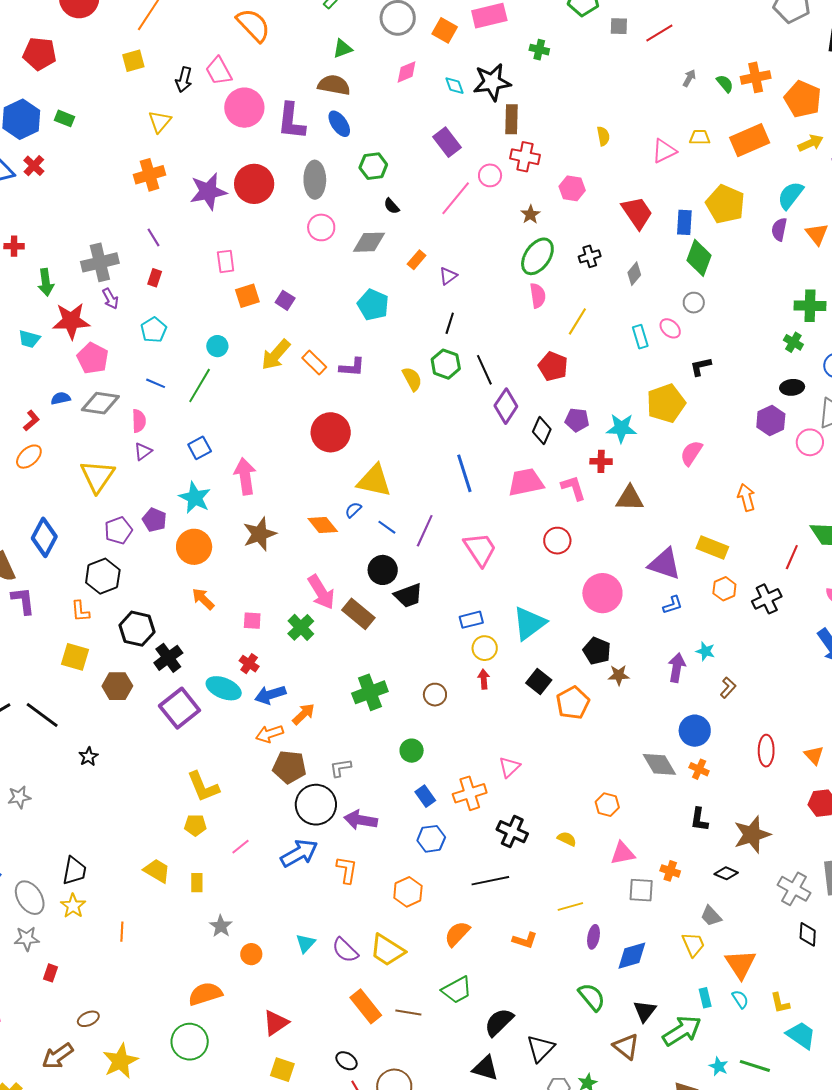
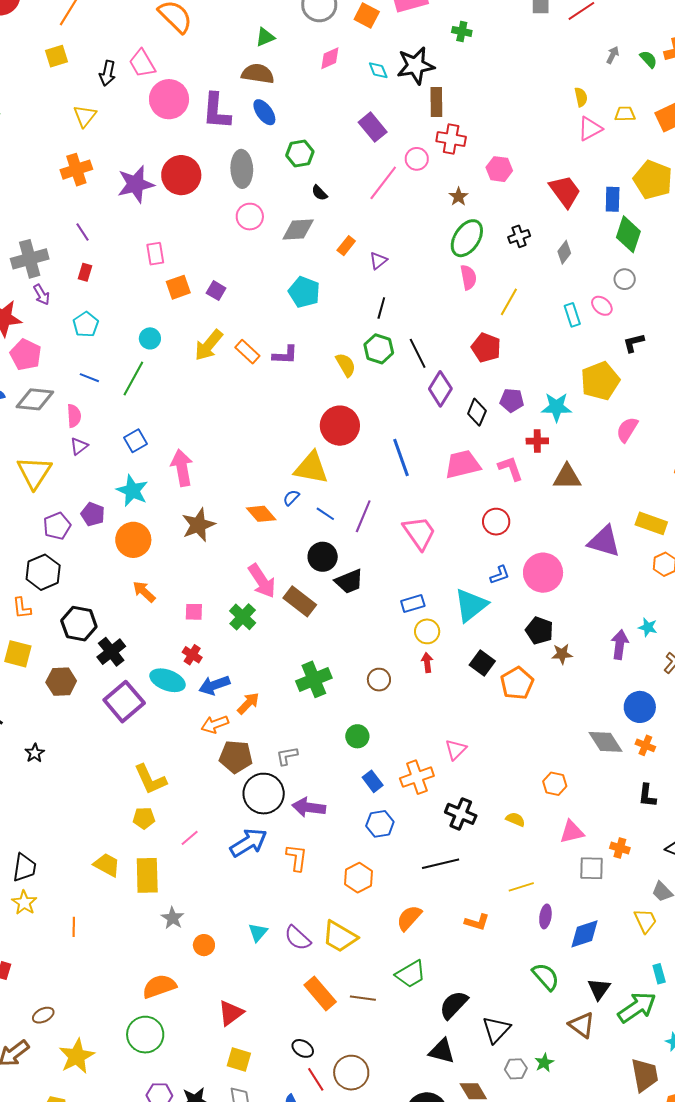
yellow semicircle: (603, 136) -> (581, 97), moved
red circle: (331, 432) -> (340, 426), moved
blue L-shape: (673, 605) -> (500, 575), moved
yellow rectangle: (197, 883) -> (147, 875), size x1.8

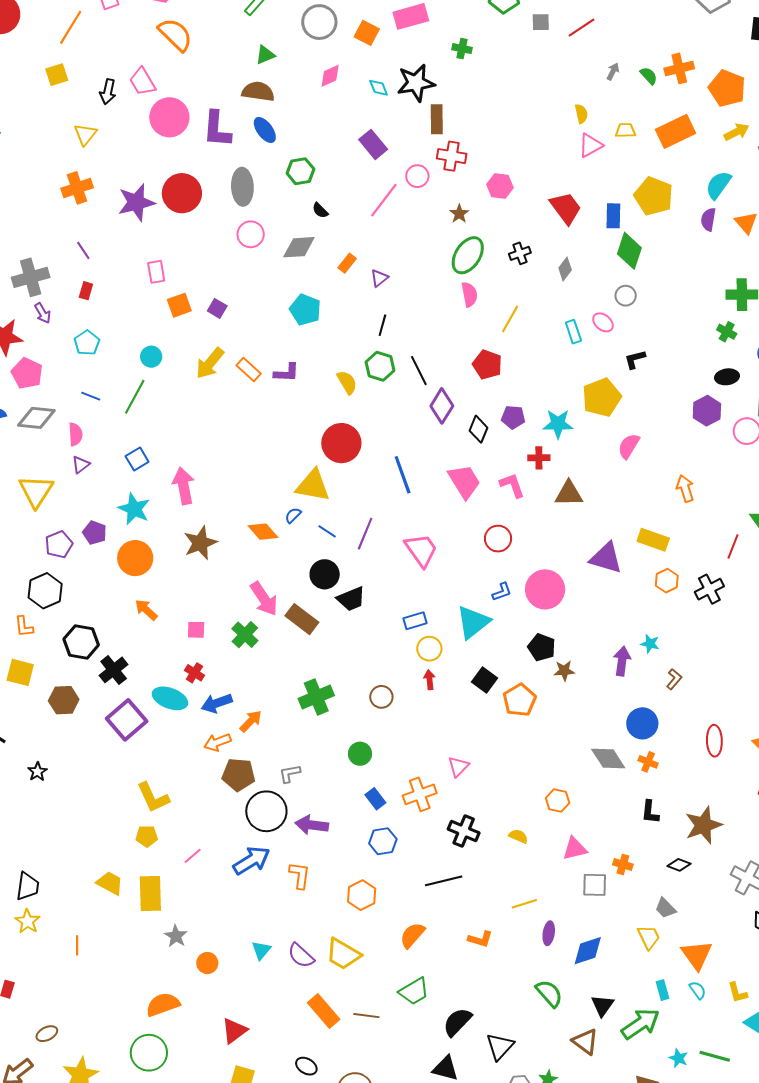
pink trapezoid: (463, 464) -> (464, 481), turned 72

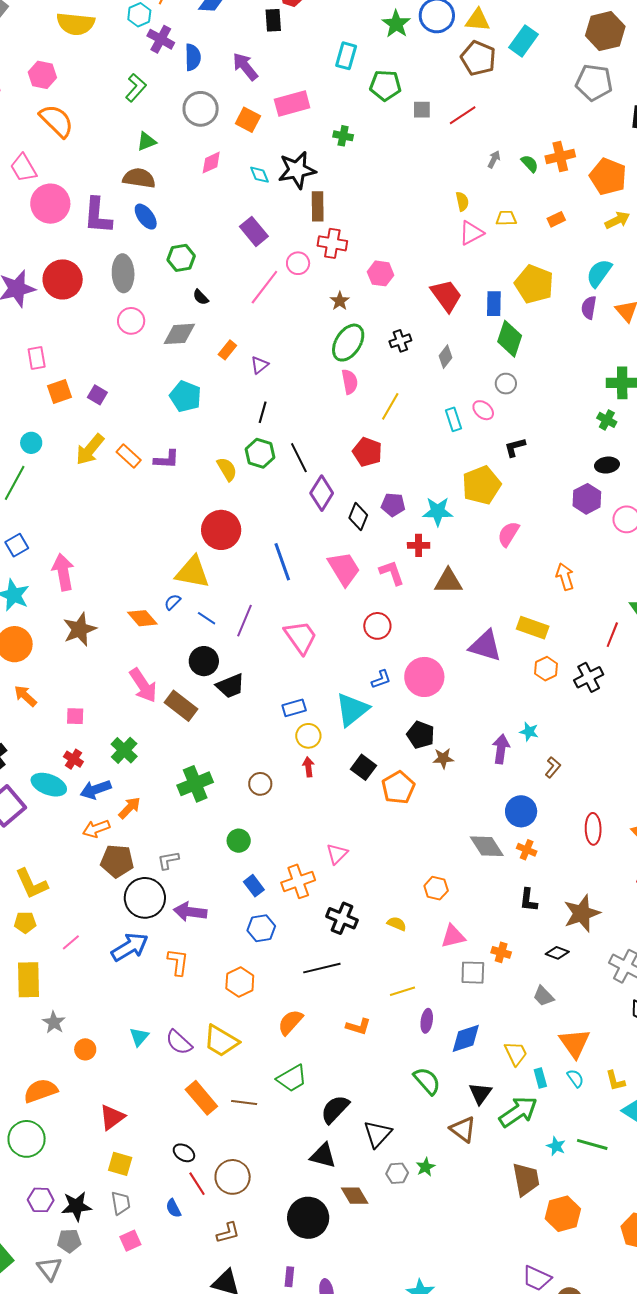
orange rectangle: (675, 131) -> (556, 219), size x0.5
green cross: (245, 635) -> (124, 750), moved
yellow trapezoid: (649, 937) -> (516, 1053), moved

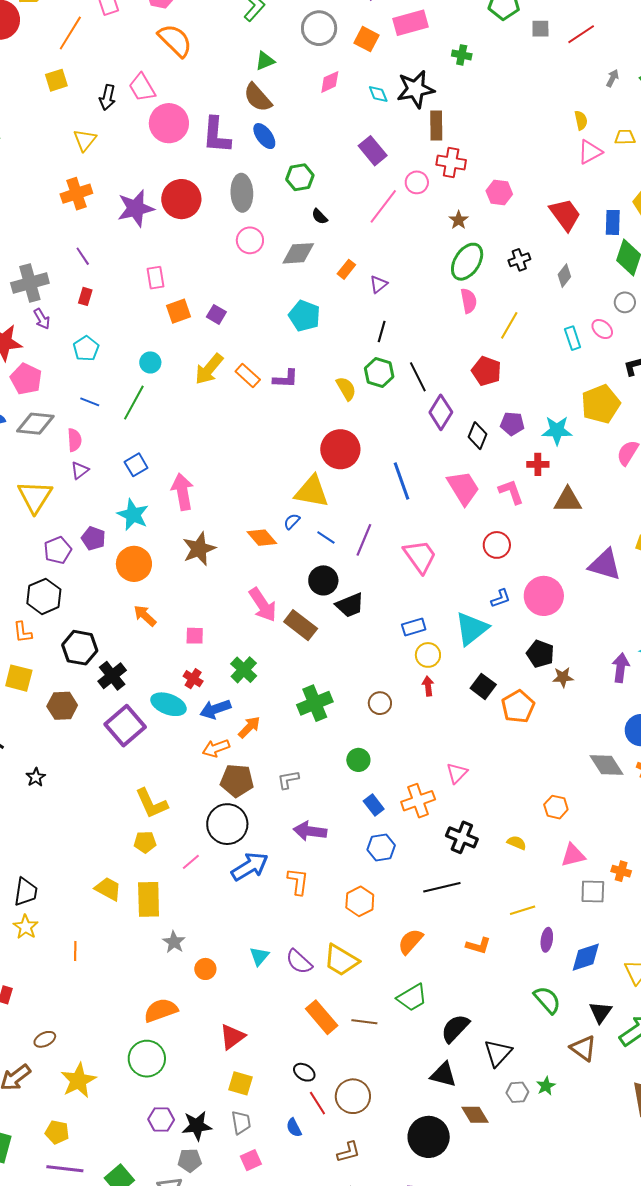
brown semicircle: (139, 178) -> (258, 98), turned -140
black circle: (145, 898) -> (227, 824), moved

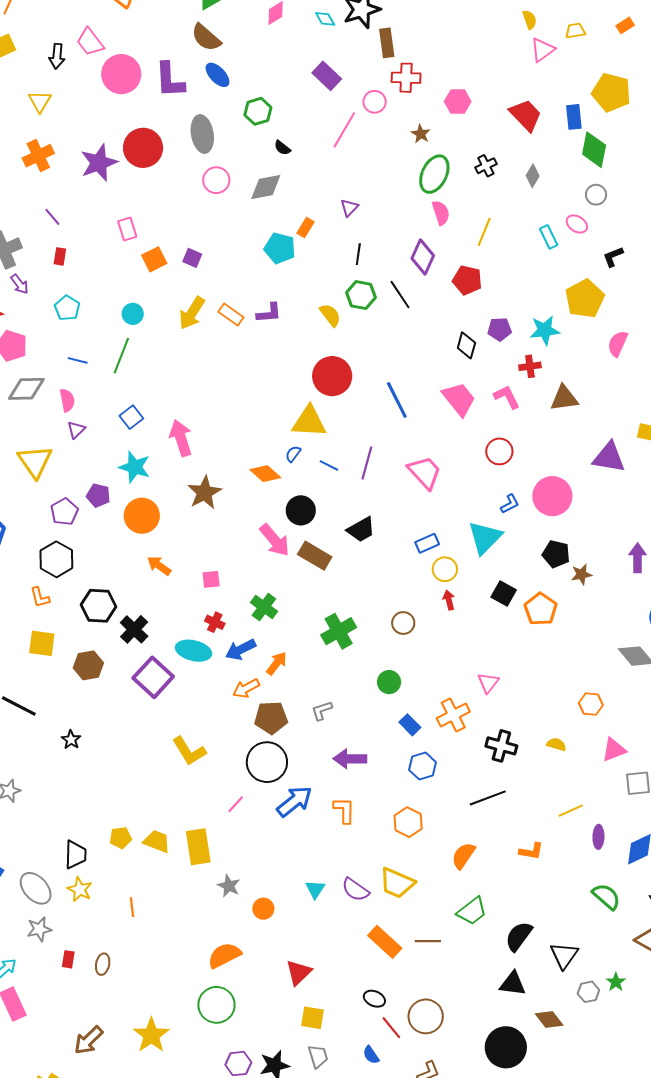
orange rectangle: (346, 269) -> (306, 228), moved
purple diamond: (441, 412) -> (423, 257), moved
black circle: (323, 580) -> (301, 510), moved
yellow pentagon: (145, 842) -> (121, 838), moved
brown ellipse: (45, 1039) -> (103, 964), moved, turned -45

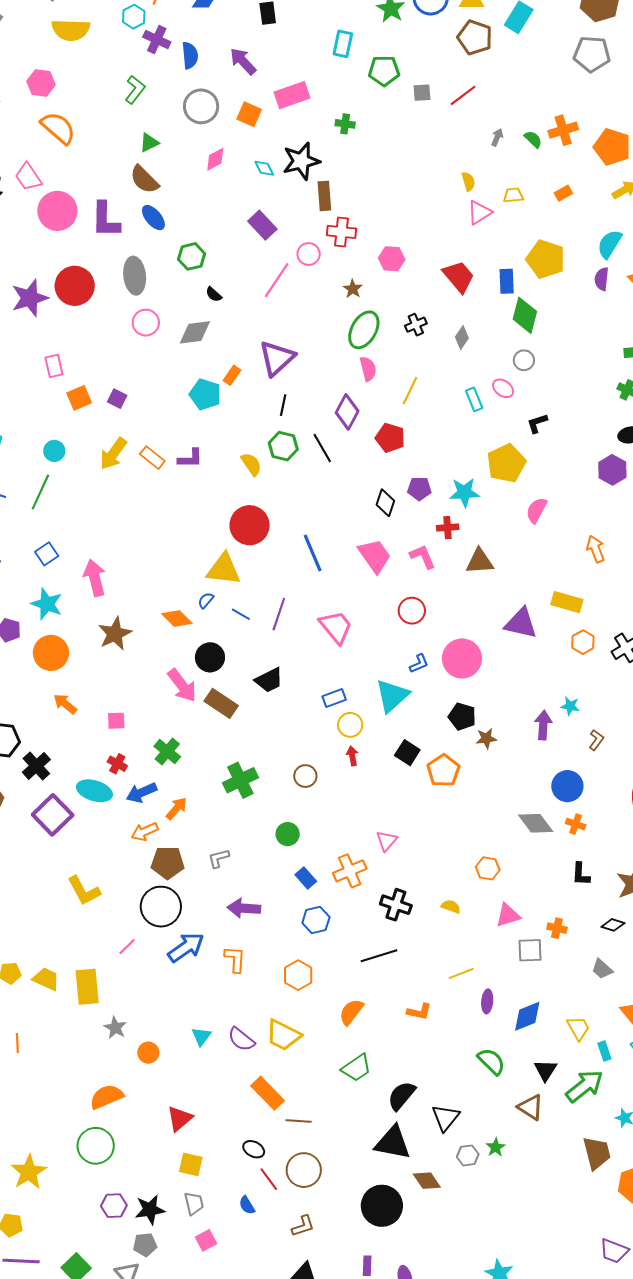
purple triangle: (349, 208) -> (277, 358), size x2.0
brown line: (428, 941) -> (299, 1121), moved
black triangle: (513, 984) -> (393, 1143), size x1.4

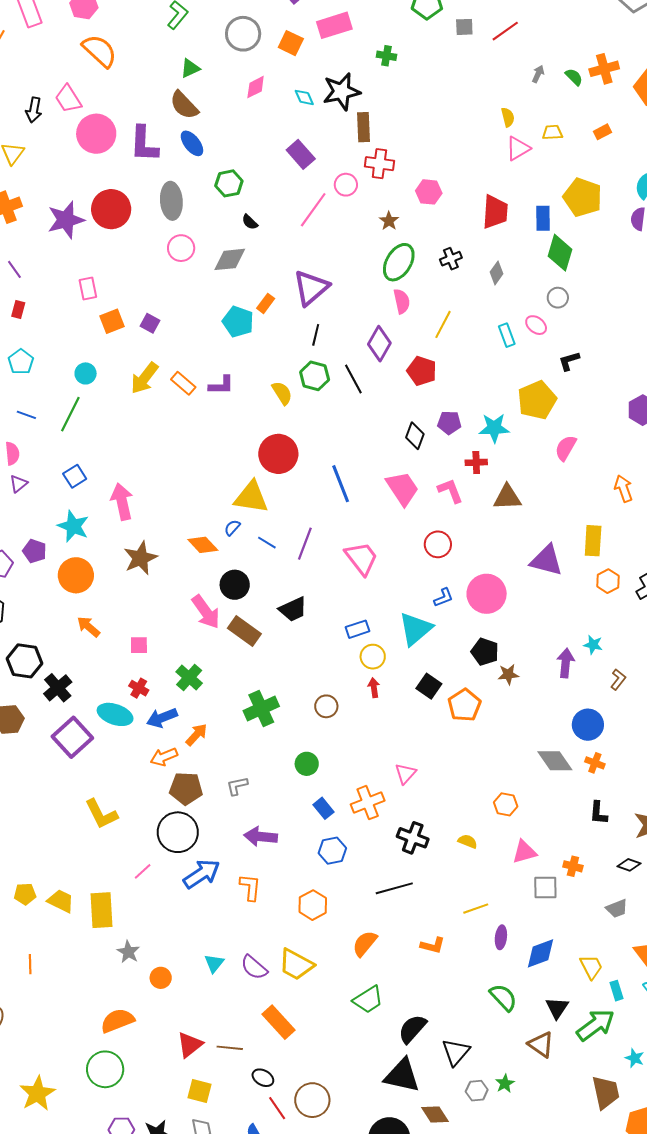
red trapezoid: (459, 276) -> (495, 212), turned 42
yellow rectangle: (567, 602) -> (593, 541), turned 76
gray trapezoid: (602, 969) -> (617, 909), turned -65
brown line: (299, 1121) -> (230, 1048), moved

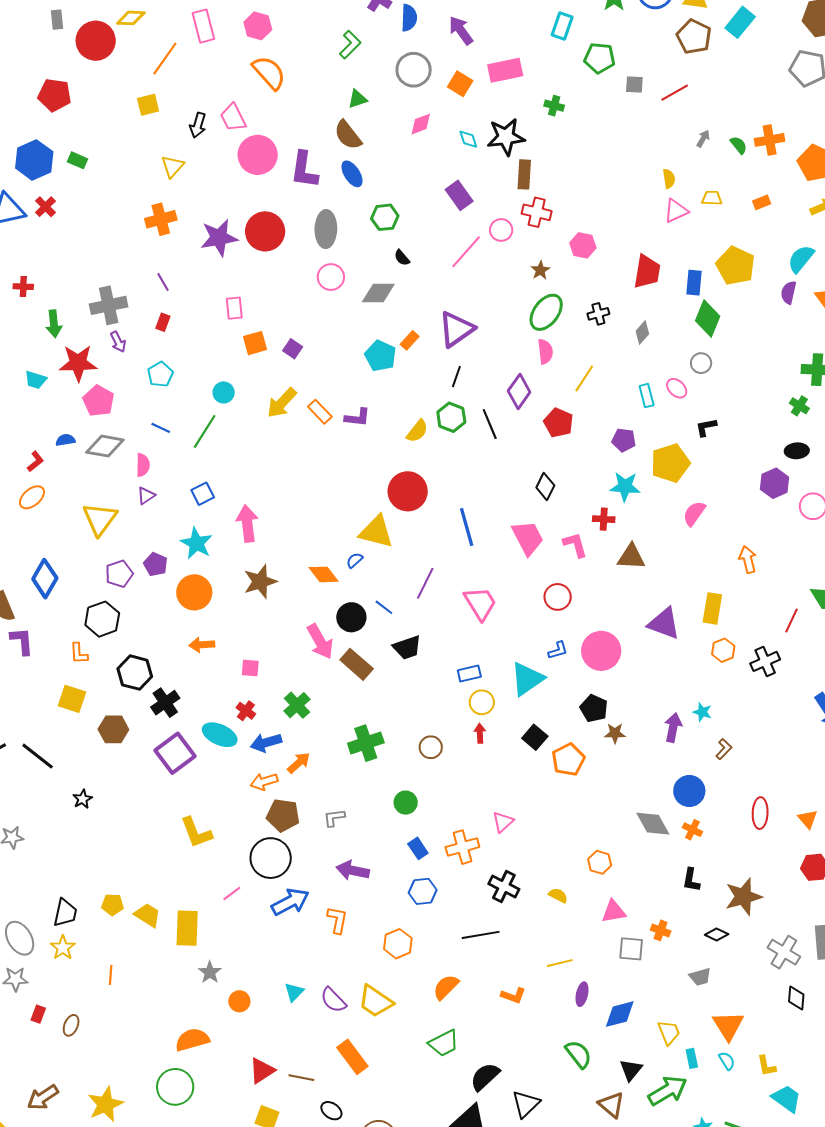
yellow semicircle: (282, 393) -> (417, 431), turned 65
purple pentagon: (449, 423) -> (624, 440), moved
blue line: (267, 543) -> (384, 607), moved
orange arrow: (88, 627) -> (202, 645), turned -50

